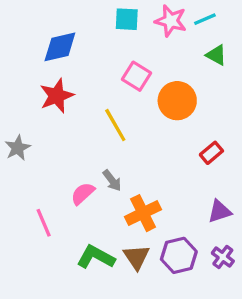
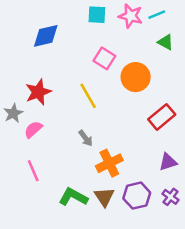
red star: (57, 96) -> (38, 92), moved
red rectangle: (211, 153) -> (162, 117), size x1.5
pink semicircle: (83, 193) -> (33, 129), moved

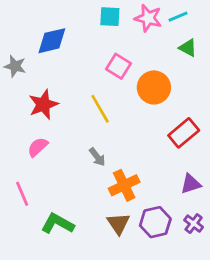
gray star: (13, 113) -> (15, 66), moved, turned -30
pink line: (33, 171) -> (22, 194), moved
green L-shape: (73, 197) -> (58, 224), moved

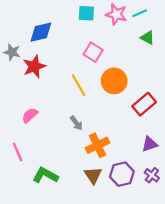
orange circle: (154, 87) -> (114, 81), moved
red star: (43, 104) -> (34, 66), moved

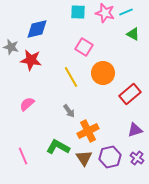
red star: (34, 66) -> (31, 60), turned 30
pink line: (18, 152) -> (23, 156), moved
green L-shape: (45, 175) -> (58, 147), moved

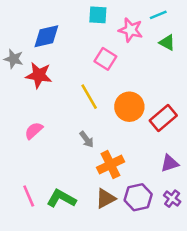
pink star: (105, 13) -> (131, 30), moved
orange circle: (103, 73) -> (129, 107), moved
green L-shape: (58, 147) -> (61, 199), moved
brown triangle: (84, 158) -> (105, 199), turned 36

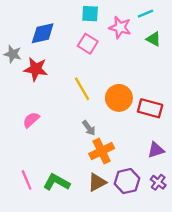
pink square: (105, 59) -> (88, 44), moved
red rectangle: (163, 118) -> (150, 108), turned 55
gray arrow: (87, 139) -> (89, 128), moved

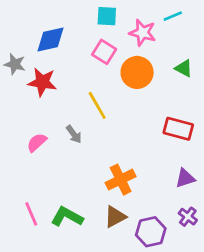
green triangle: (154, 39) -> (184, 68), moved
orange circle: (119, 98) -> (137, 72), moved
gray arrow: (89, 128) -> (74, 134), moved
purple hexagon: (127, 181) -> (151, 232), moved

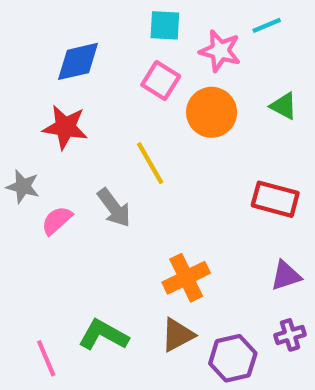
gray star: (15, 64) -> (23, 187), moved
gray arrow: (74, 134) -> (114, 208), size x1.4
pink line: (31, 214) -> (46, 358), moved
purple cross: (188, 217) -> (290, 335), turned 36

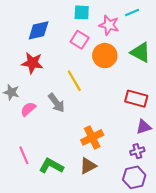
green triangle: (284, 106) -> (141, 52), size x1.5
purple triangle: (286, 276) -> (144, 127), moved
purple cross: (290, 335) -> (137, 151), moved
pink line: (46, 358) -> (24, 155), moved
purple hexagon: (233, 358) -> (134, 177), moved

